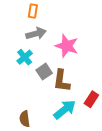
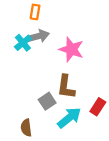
cyan cross: (25, 57) -> (23, 43), moved
gray square: (44, 72) -> (47, 101), moved

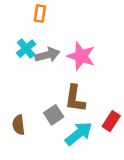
gray arrow: (38, 36) -> (47, 55), moved
brown semicircle: (26, 128) -> (19, 125), moved

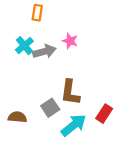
pink star: (81, 56) -> (70, 41), moved, size x0.6
brown semicircle: (19, 125) -> (17, 117), turned 102

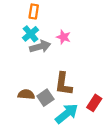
cyan cross: (24, 46) -> (31, 34), moved
brown semicircle: (17, 117) -> (26, 94), moved

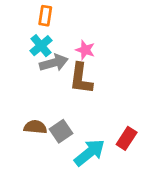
brown L-shape: (63, 84) -> (81, 78), moved

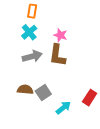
gray arrow: (54, 63) -> (32, 56), moved
cyan arrow: (90, 153) -> (63, 108), size x0.7

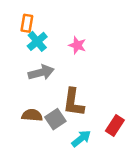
orange rectangle: (32, 11) -> (27, 23), moved
brown L-shape: (57, 55) -> (73, 102), moved

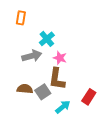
cyan cross: (37, 41) -> (47, 39), moved
pink star: (77, 45) -> (60, 58), moved

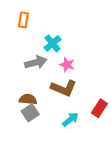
brown L-shape: (57, 79) -> (64, 88), turned -75
gray square: (43, 92) -> (30, 113), moved

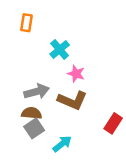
gray arrow: (36, 62) -> (37, 92), moved
cyan arrow: (70, 119) -> (62, 144), moved

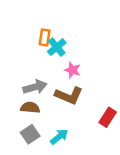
orange rectangle: (26, 23) -> (45, 37), moved
gray square: (34, 128) -> (30, 134), moved

